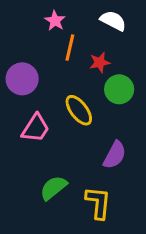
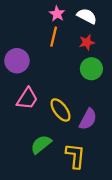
pink star: (55, 21) -> (57, 14), moved
red star: (100, 62) -> (87, 42), moved
yellow ellipse: (79, 110) -> (60, 110), moved

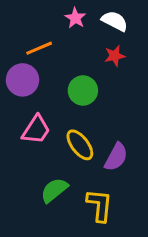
orange line: (54, 37) -> (39, 48), moved, turned 54
green circle: (91, 69) -> (83, 90), moved

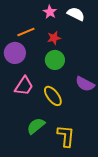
red star: (115, 56) -> (54, 38), moved
purple semicircle: (116, 157) -> (85, 84), moved, turned 90

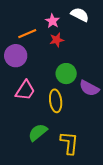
pink star: (50, 12) -> (52, 21), moved
green circle: (55, 60) -> (66, 74), moved
yellow ellipse: (53, 96) -> (56, 101), turned 30

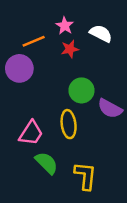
white semicircle: (80, 15) -> (101, 33), moved
pink trapezoid: (25, 90) -> (31, 133), moved
green semicircle: (38, 132) -> (47, 163), turned 84

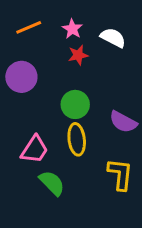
orange line: (34, 41) -> (29, 27), moved
green circle: (81, 90) -> (75, 104), moved
yellow L-shape: (85, 176) -> (120, 174), moved

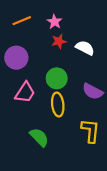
white semicircle: (113, 38) -> (85, 48), moved
pink trapezoid: (35, 150) -> (25, 93), moved

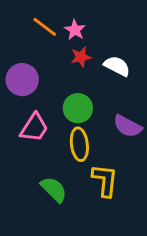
orange line: (22, 21) -> (45, 27), moved, turned 60
yellow L-shape: (90, 131) -> (105, 180), moved

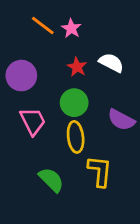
red star: (81, 57) -> (77, 67), moved, turned -30
pink trapezoid: (34, 128) -> (33, 121), turned -60

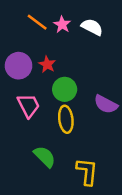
white semicircle: (111, 63) -> (92, 27), moved
red star: (77, 67) -> (47, 64), moved
yellow L-shape: (100, 171) -> (87, 172), moved

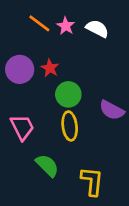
pink trapezoid: (28, 106) -> (22, 127), moved

